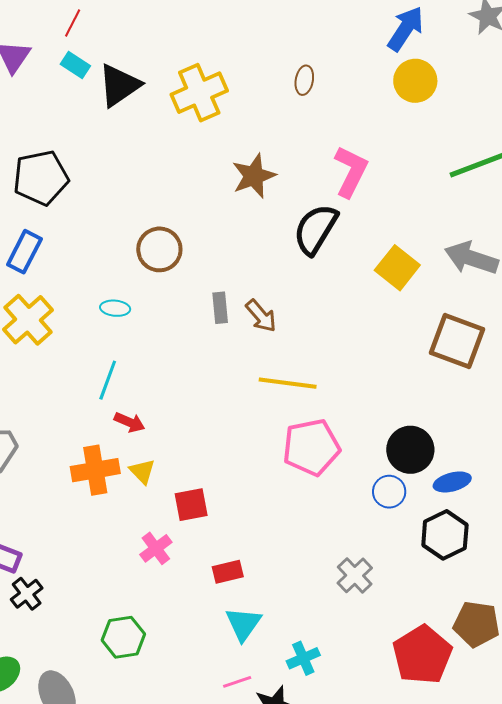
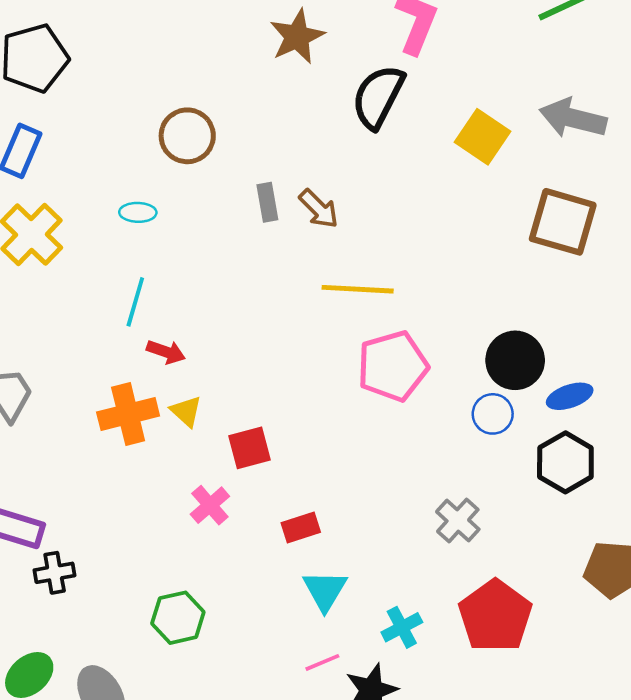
black cross: (27, 594) -> (55, 573), turned 32
red pentagon: (422, 655) -> (495, 616), moved

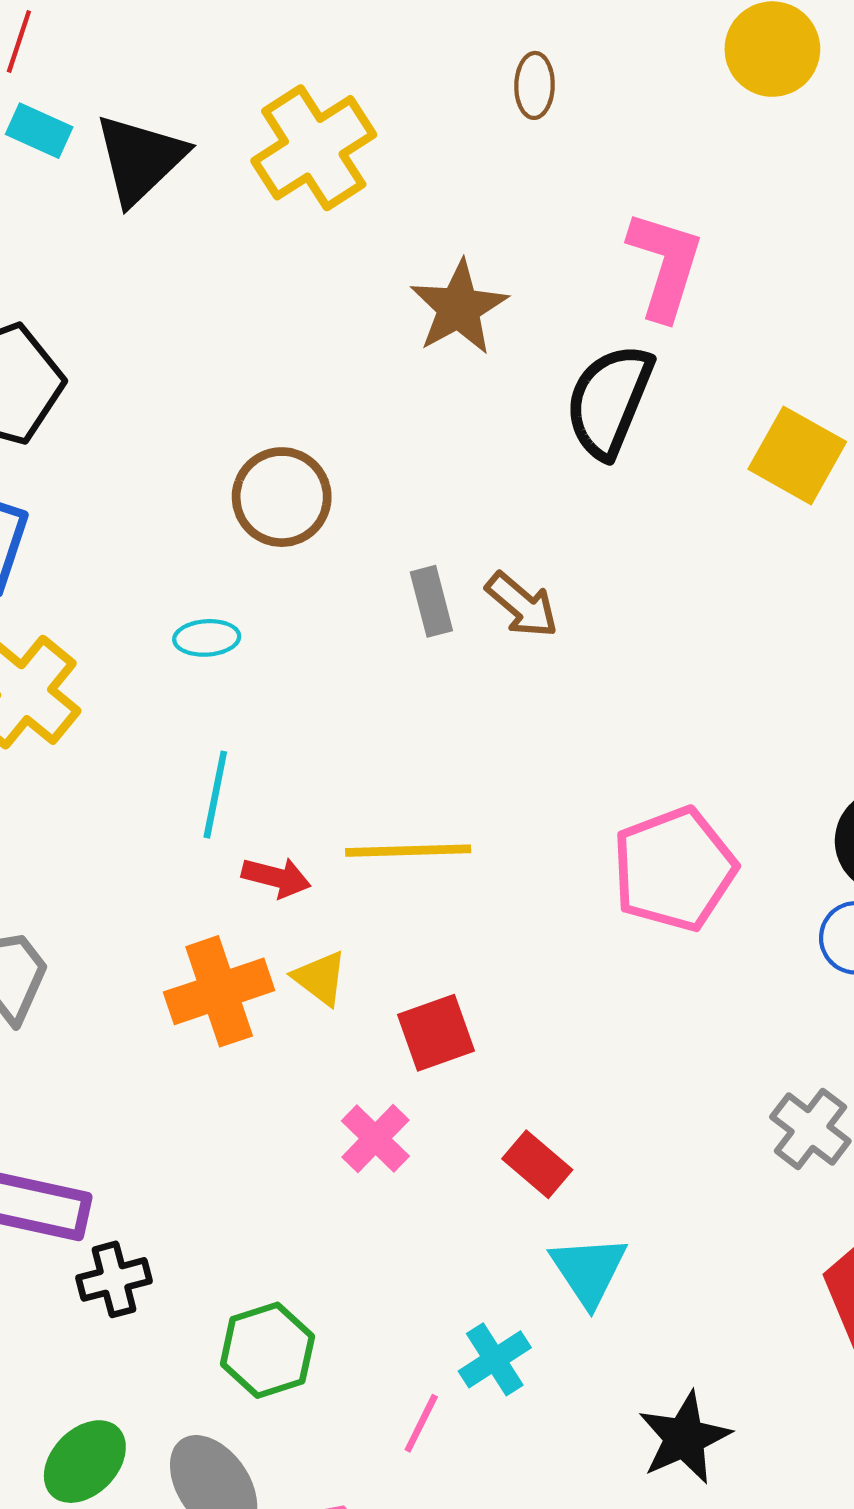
yellow line: (358, 289) -> (408, 851), moved
red rectangle: (301, 527) -> (537, 1164), turned 63
green hexagon: (178, 618) -> (267, 1350), moved
cyan cross: (402, 627) -> (495, 1359), moved
pink line: (322, 662) -> (421, 1423), moved, turned -36

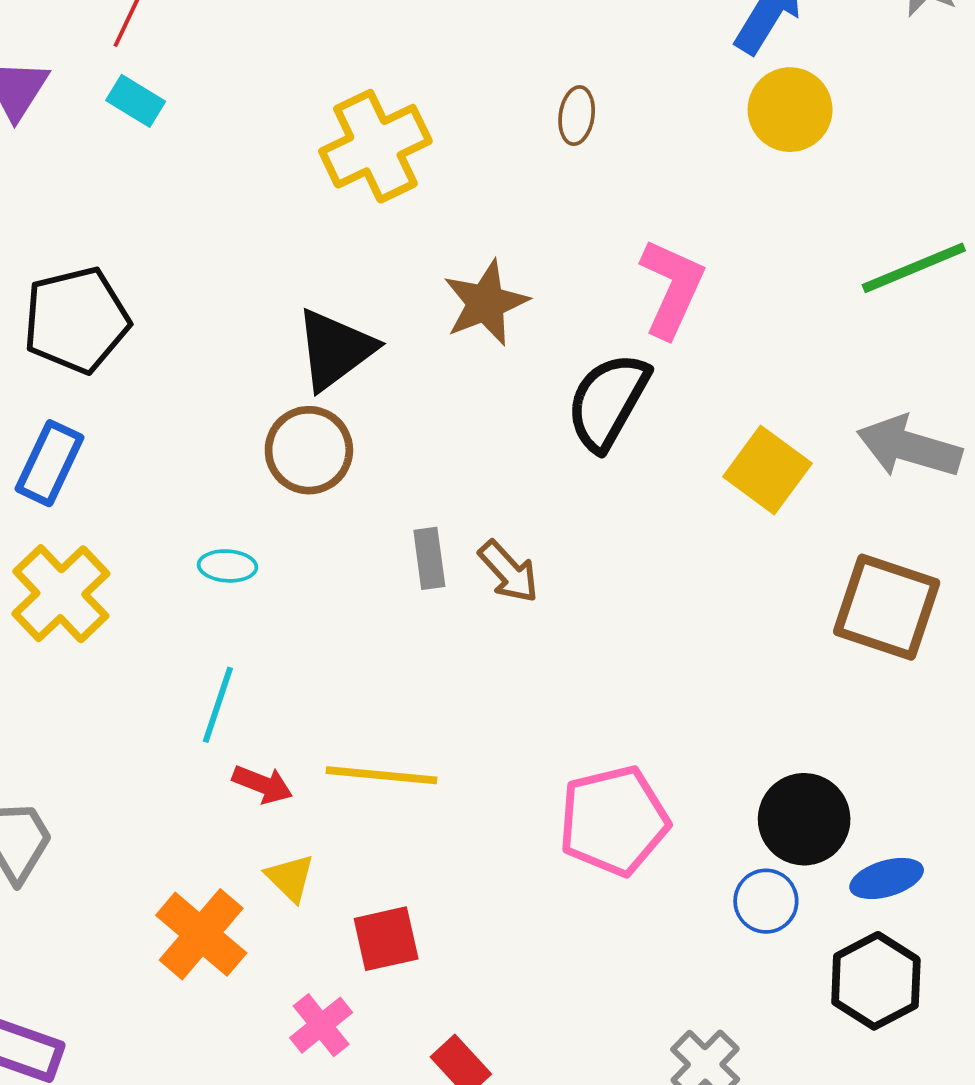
black triangle: (140, 159) -> (335, 349), moved
orange cross: (219, 991) -> (201, 934), moved, turned -38

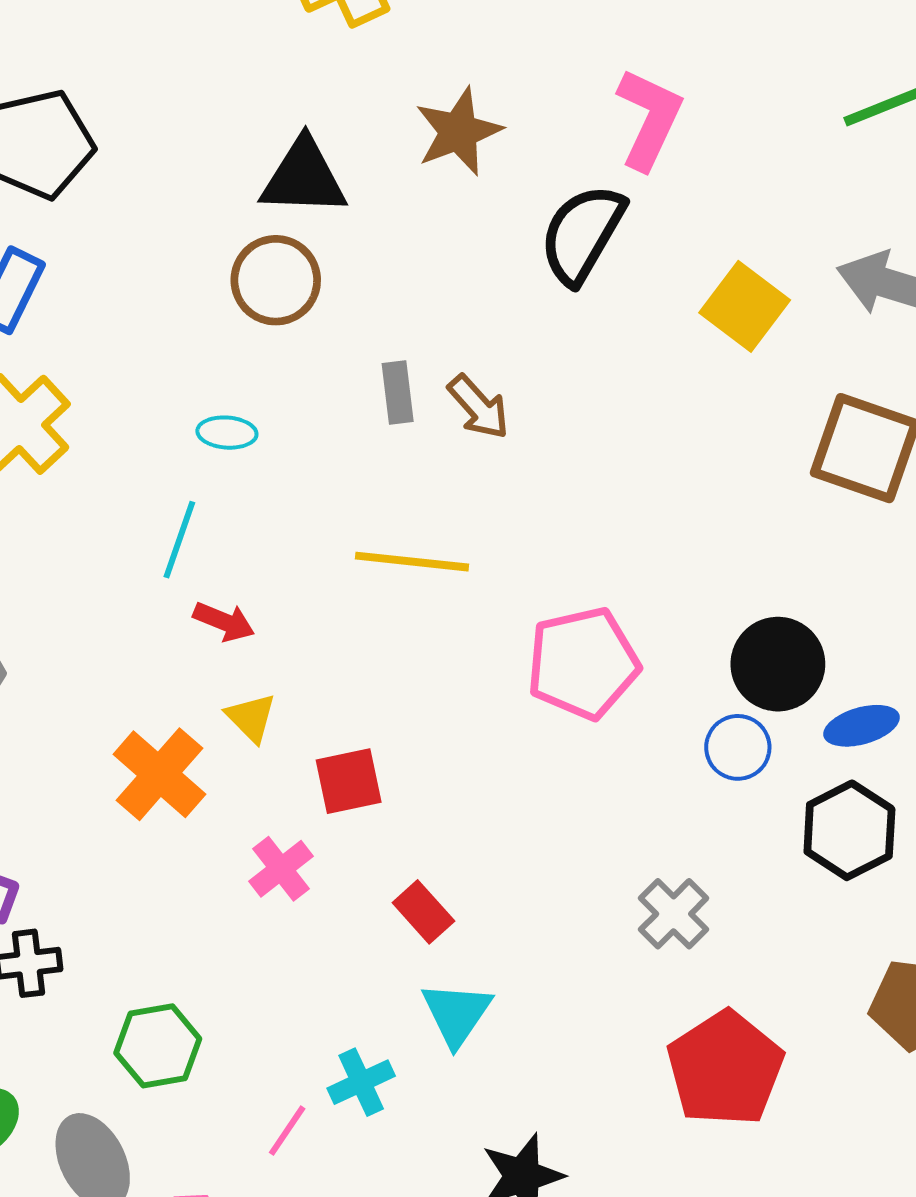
black triangle: (335, 349) -> (304, 177), turned 38
cyan ellipse: (227, 566) -> (227, 433), moved
yellow line: (381, 775) -> (412, 562), moved

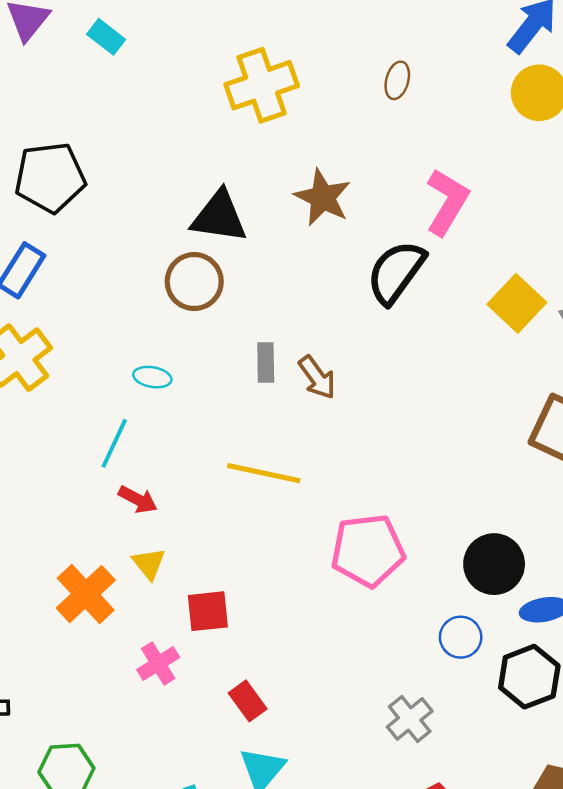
brown star: (458, 132) -> (323, 197), turned -30
yellow square: (745, 306) -> (517, 303), moved
blue circle: (738, 747) -> (461, 637), moved

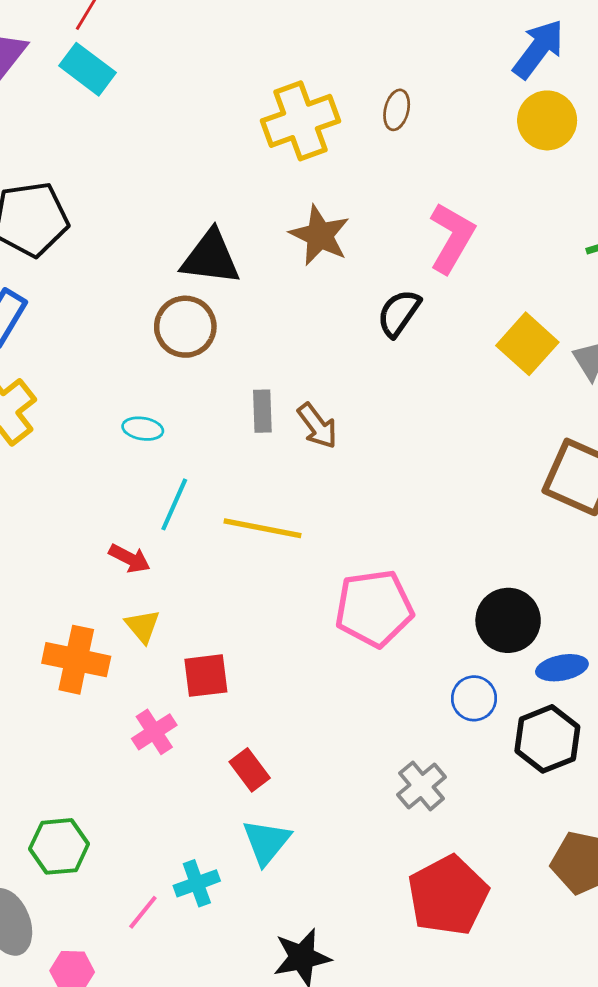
cyan rectangle: (106, 37) -> (87, 69), size x1.4
yellow cross: (262, 85) -> (300, 121), moved
black semicircle: (396, 272) -> (399, 313), size x0.7
cyan line: (114, 443) -> (174, 504), moved
orange cross: (86, 594) -> (76, 660), turned -34

